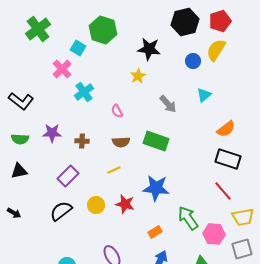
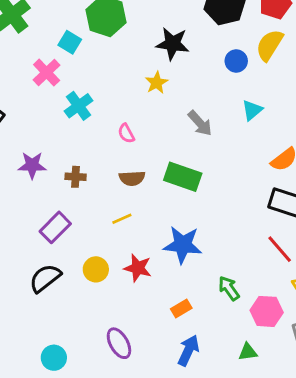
green arrow: (188, 218) -> (229, 288), size x0.7

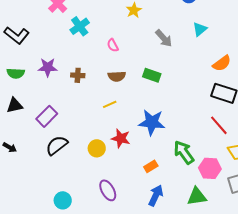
green rectangle: (183, 177) -> (152, 75), size x0.7
purple rectangle: (55, 227) -> (47, 116), moved
yellow circle: (96, 269) -> (97, 148), moved
green arrow: (229, 288) -> (184, 152), size x1.4
green triangle: (248, 352) -> (197, 196), size x1.5

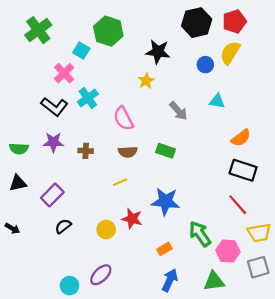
cyan triangle: (200, 29) -> (217, 101), turned 49
black L-shape: (17, 35) -> (54, 107), moved
pink semicircle: (113, 45) -> (123, 118), size x1.6
black semicircle: (57, 145) -> (63, 226), size x0.7
purple ellipse: (108, 190) -> (101, 275), moved, turned 75

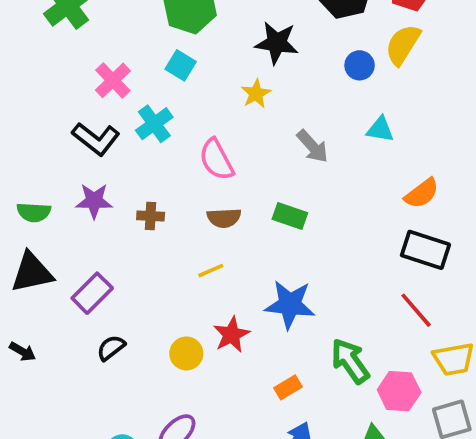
cyan square: (81, 51) -> (181, 65), moved
black triangle: (18, 183) -> (32, 272), size x1.4
red star: (132, 219) -> (231, 335), turned 30

